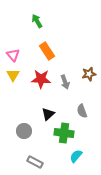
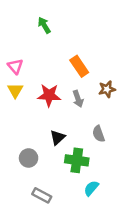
orange rectangle: (47, 51) -> (79, 66), moved

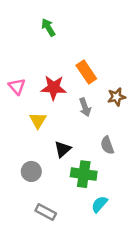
pink triangle: (15, 66) -> (17, 86), moved
yellow triangle: (15, 90) -> (38, 120), moved
red star: (49, 95) -> (54, 88), moved

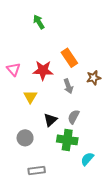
gray semicircle: (107, 145) -> (74, 117), moved, turned 48
cyan semicircle: (99, 204) -> (87, 159), moved
gray rectangle: (46, 212) -> (37, 171), turned -35

